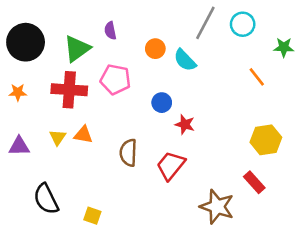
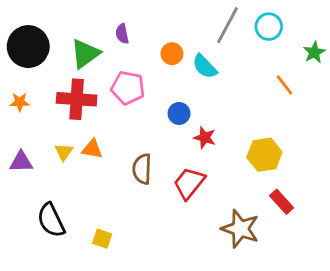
green star: (284, 47) -> (314, 52), turned -30
yellow hexagon: (266, 140) -> (264, 155), moved

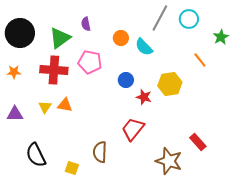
yellow hexagon: (264, 155) -> (170, 84), moved
brown semicircle: (142, 169) -> (100, 152), moved

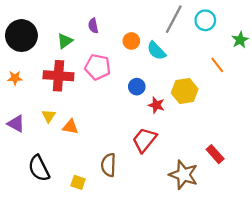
green triangle: (60, 38) -> (65, 41), size x0.7
orange triangle: (65, 105) -> (70, 127), moved
purple triangle: (15, 114) -> (16, 124), turned 30

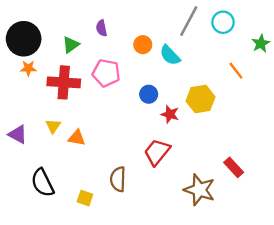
orange star: (15, 78) -> (28, 68), moved

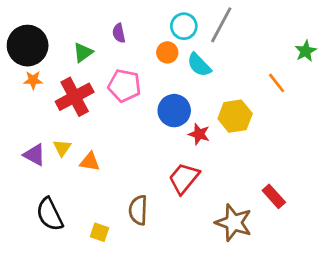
cyan circle: (223, 22) -> (184, 26), moved
red cross: (64, 82) -> (75, 97), turned -32
blue circle: (149, 94) -> (174, 111), size x1.5
purple triangle: (18, 134) -> (34, 155), moved

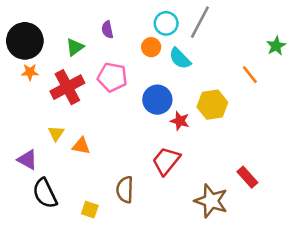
purple triangle: (34, 155) -> (27, 160), moved

